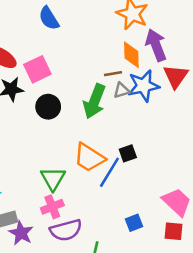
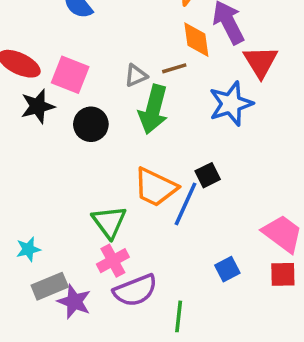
pink square: (37, 69) -> (70, 75), turned -36
blue star: (144, 86) -> (231, 104), moved
gray triangle: (122, 90) -> (136, 76), moved

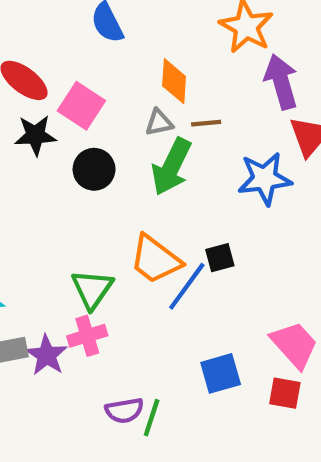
orange diamond: (196, 40) -> (174, 81), moved
blue square: (227, 269) -> (221, 373), size x1.4
purple semicircle: (135, 290) -> (124, 410), moved, size x0.7
purple star: (74, 302) -> (47, 355), moved

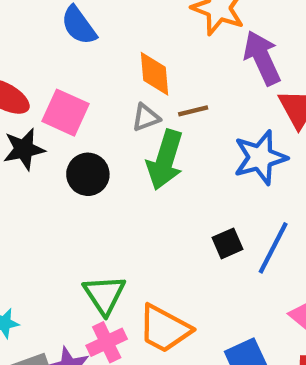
orange trapezoid: (155, 259) -> (164, 329), moved
blue line: (187, 286) -> (273, 248), moved

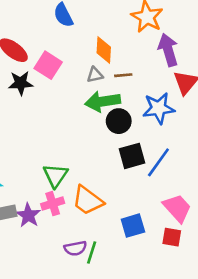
green arrow: (165, 160) -> (103, 101), turned 56
black circle: (88, 174) -> (119, 121), moved
black square: (228, 243) -> (132, 156), size x1.5

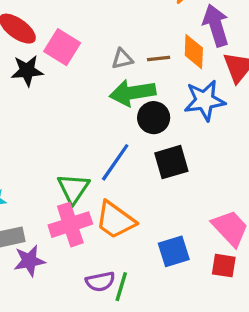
orange diamond: (104, 50) -> (194, 52), moved
blue line: (158, 162) -> (115, 162), moved
pink cross: (53, 204) -> (70, 225), size x1.4
purple star: (28, 215) -> (29, 261), moved, turned 30

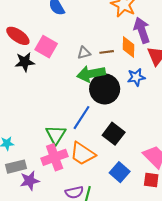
blue star: (205, 100) -> (136, 77), size x0.7
black circle: (154, 118) -> (105, 89), size x1.5
black square: (171, 162) -> (114, 134), moved, turned -35
blue square: (174, 251) -> (120, 172), turned -30

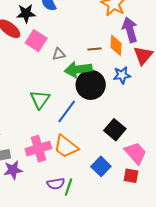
gray triangle: (84, 53) -> (59, 54), moved
black star: (25, 62) -> (26, 13), moved
black square: (114, 134) -> (115, 130), moved
green triangle: (56, 135) -> (40, 99), moved

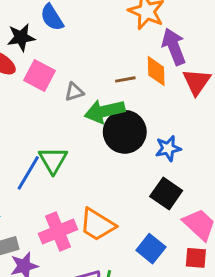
blue star: (122, 75) -> (168, 148), moved
blue line: (67, 111) -> (28, 173), moved

